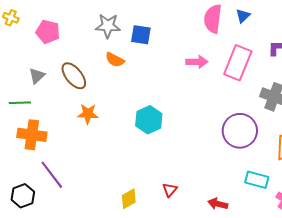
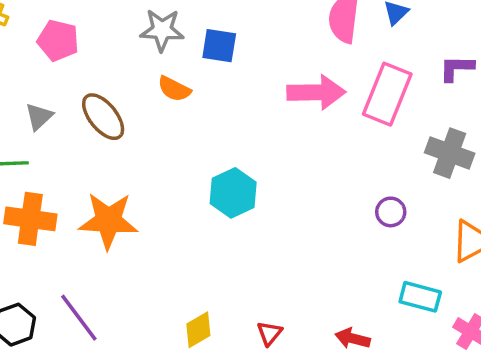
pink arrow: (197, 62) -> (316, 92), size x1.5
orange star: (88, 114) -> (108, 221), moved, size x1.6
purple circle: (240, 131) -> (391, 212), size x0.5
purple line: (52, 175) -> (79, 318), moved
red triangle: (170, 190) -> (269, 333), moved

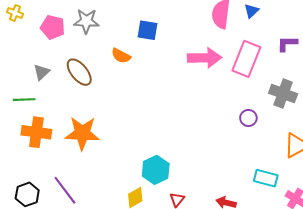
gray star: (162, 30) -> (86, 21), moved
cyan hexagon: (233, 193) -> (156, 170), moved
purple circle: (391, 212) -> (248, 118), moved

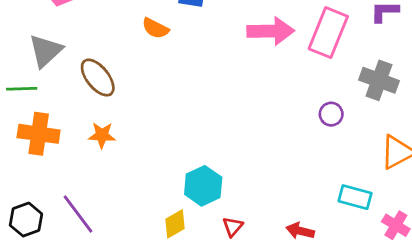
gray triangle: (41, 72) -> (46, 51), size x1.5
brown ellipse: (79, 72) -> (98, 78), moved
orange star: (82, 133) -> (102, 135), size x0.6

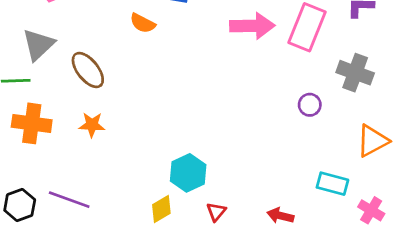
purple line: (78, 214) -> (69, 200), turned -33

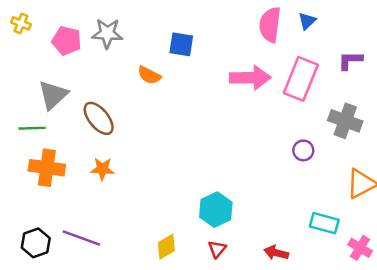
cyan hexagon: (188, 173) -> (216, 210), moved

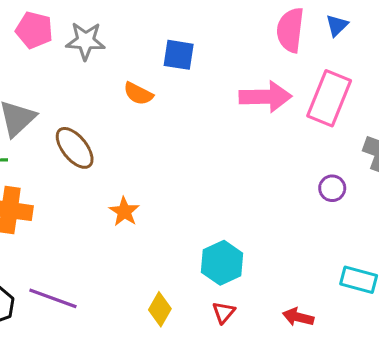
pink pentagon: (67, 41) -> (34, 30), moved
orange star: (102, 169) -> (124, 212), moved, turned 30
yellow diamond: (166, 247) -> (160, 309), turned -30

